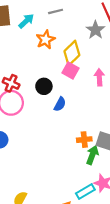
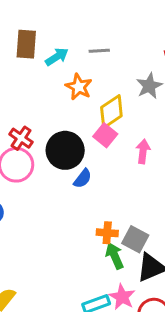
orange star: (46, 40) -> (79, 87), turned -30
black circle: (44, 86) -> (65, 150), size x1.6
green arrow: (92, 155) -> (115, 256), turned -54

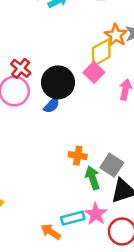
orange star: (79, 87) -> (116, 35), moved
blue semicircle: (83, 179) -> (52, 105), moved
orange cross: (107, 233) -> (78, 156), moved

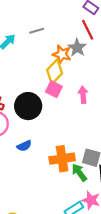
blue semicircle: (52, 105) -> (24, 146), moved, turned 40
orange cross: (78, 156) -> (62, 159), size x1.6

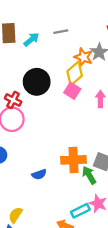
black circle: (28, 106) -> (37, 82), moved
blue semicircle: (24, 146) -> (39, 174), moved

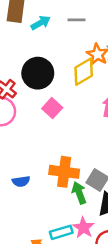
pink square: (72, 91) -> (52, 108), moved

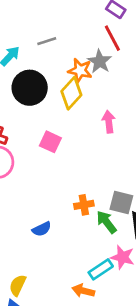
black circle: (38, 73) -> (30, 88), moved
orange cross: (64, 172) -> (84, 205), size x0.6

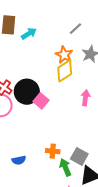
gray line: (47, 41) -> (75, 29), moved, turned -40
orange star: (80, 70) -> (64, 55), moved
black circle: (30, 88) -> (27, 92), moved

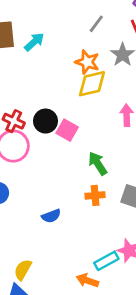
yellow diamond: (65, 71) -> (92, 84), turned 30
black circle: (27, 92) -> (46, 121), size x0.7
green arrow: (65, 167) -> (98, 163), moved

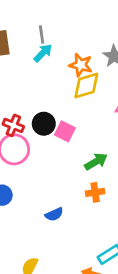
gray line: (96, 24) -> (42, 35), moved, turned -42
cyan arrow: (34, 42) -> (43, 53), moved
green arrow: (98, 163) -> (96, 162), turned 95

